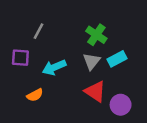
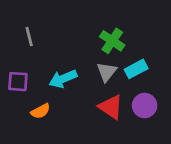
gray line: (39, 31) -> (29, 37), moved, turned -42
purple square: (20, 58) -> (18, 82), moved
purple circle: (121, 105) -> (145, 106), moved

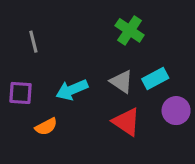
green cross: (112, 41) -> (130, 30), moved
gray triangle: (107, 72) -> (122, 82), turned -35
purple circle: (145, 106) -> (176, 111), moved

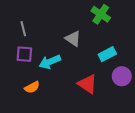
green cross: (130, 30) -> (101, 14), moved
gray triangle: (122, 82) -> (73, 39), moved
purple square: (21, 93) -> (24, 54), moved

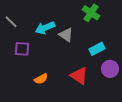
gray line: (23, 29) -> (11, 22), moved, turned -32
cyan arrow: (50, 62) -> (45, 28), moved
orange semicircle: (32, 87) -> (41, 79), moved

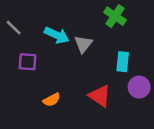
cyan arrow: (45, 28) -> (57, 35), turned -132
gray triangle: (66, 35) -> (83, 44), turned 35
cyan rectangle: (97, 49) -> (123, 62), turned -56

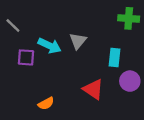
green cross: (115, 16) -> (129, 18), moved, turned -30
cyan arrow: (57, 35) -> (50, 46), moved
orange semicircle: (52, 100) -> (46, 103), moved

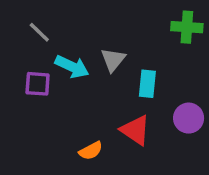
gray line: (13, 26) -> (39, 32), moved
cyan rectangle: (115, 57) -> (147, 84), moved
orange semicircle: (46, 103) -> (91, 151), moved

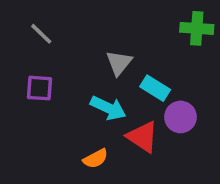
cyan arrow: (72, 67) -> (108, 108), moved
cyan rectangle: (147, 84) -> (155, 88), turned -64
purple circle: (189, 118) -> (180, 117), moved

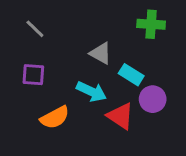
green cross: (197, 28) -> (151, 24), moved
gray triangle: (119, 63) -> (101, 53), turned -40
orange semicircle: (96, 159) -> (55, 117), moved, size x1.4

